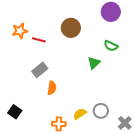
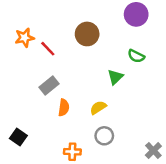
red line: (39, 40) -> (48, 49), turned 32
gray circle: (101, 111) -> (104, 136), moved
yellow semicircle: (80, 114) -> (98, 108), moved

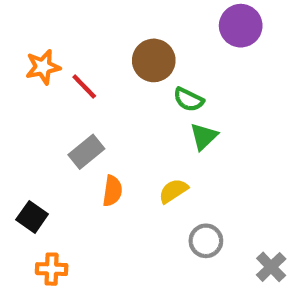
green semicircle: (136, 56) -> (189, 100), moved
gray circle: (104, 136) -> (206, 241), moved
black square: (18, 137) -> (32, 217), moved
orange cross: (72, 152) -> (52, 269), moved

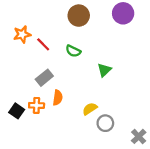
brown circle: (154, 60) -> (79, 16), moved
green semicircle: (189, 100) -> (73, 51), moved
yellow semicircle: (173, 191) -> (90, 109), moved
orange cross: (52, 269) -> (37, 105), moved

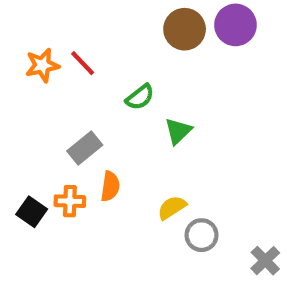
brown circle: (79, 16) -> (185, 29), moved
red line: (43, 44) -> (83, 63), moved
green semicircle: (73, 51) -> (140, 97), turned -64
green triangle: (104, 70) -> (178, 131), moved

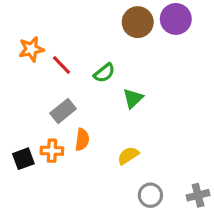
red line: (83, 63) -> (61, 65), moved
black square: (32, 212) -> (23, 159), turned 35
gray circle: (202, 235) -> (150, 195), moved
gray cross: (265, 261) -> (198, 195), turned 30

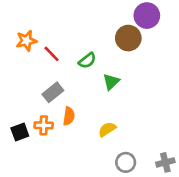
brown circle: (138, 22) -> (128, 38), moved

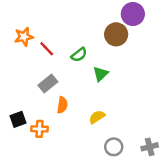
orange cross: (44, 125) -> (40, 129), moved

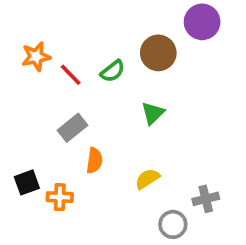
brown circle: (116, 34) -> (158, 53), moved
green semicircle: (79, 55) -> (113, 71), moved
gray cross: (150, 147) -> (206, 199), moved

